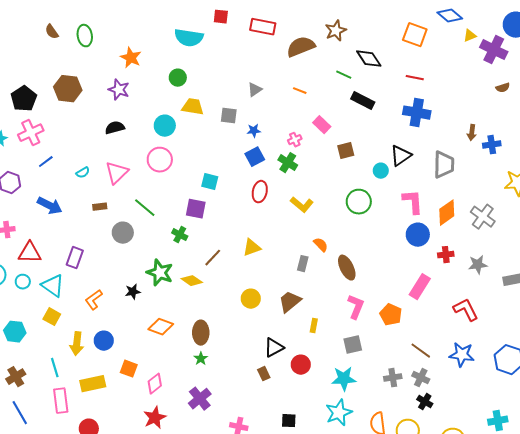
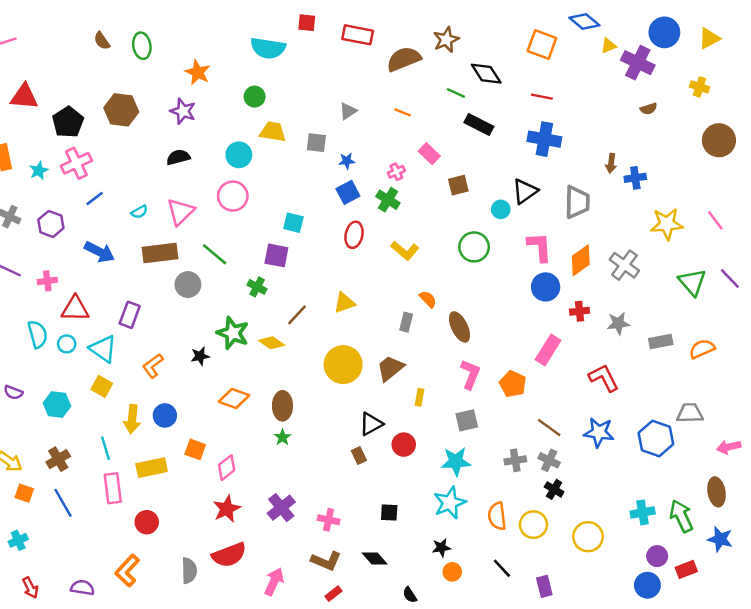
brown rectangle: (100, 207) -> (160, 253), size x2.0
yellow circle: (251, 299) -> (343, 365), size x1.6
purple cross: (200, 399) -> (281, 508), moved

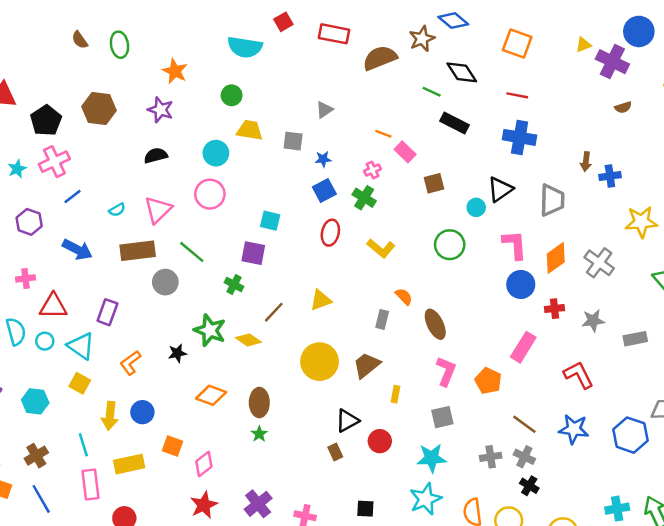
blue diamond: (584, 21) -> (453, 21), moved
red square: (307, 23) -> (283, 22), turned -36
orange line: (403, 112) -> (383, 134), moved

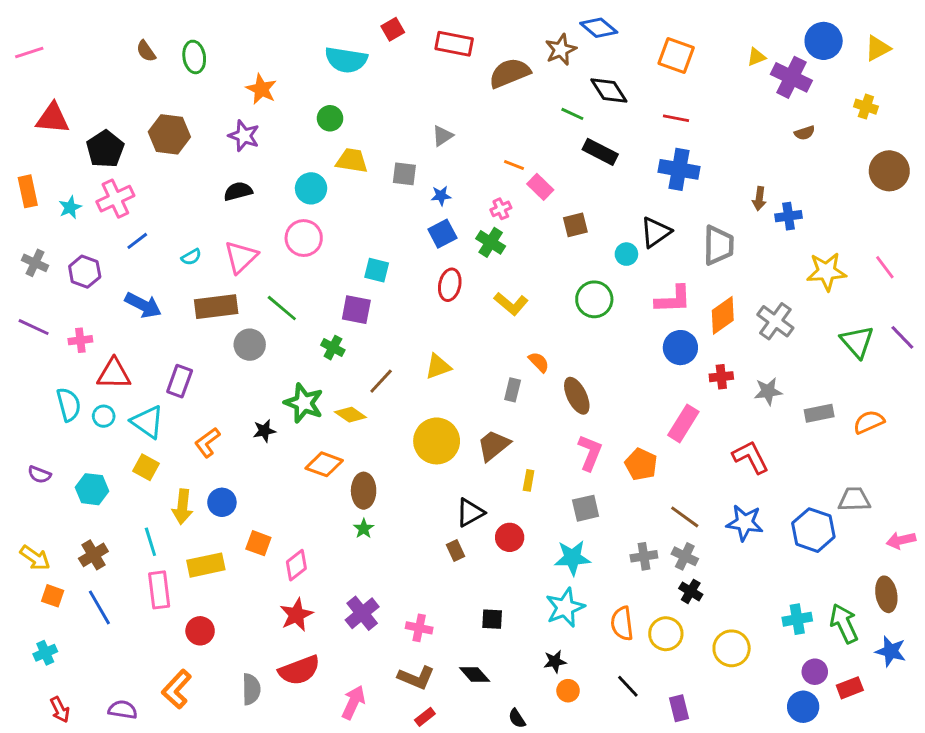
pink L-shape: (515, 245) -> (673, 299), turned 92
orange diamond: (211, 395) -> (324, 464), moved

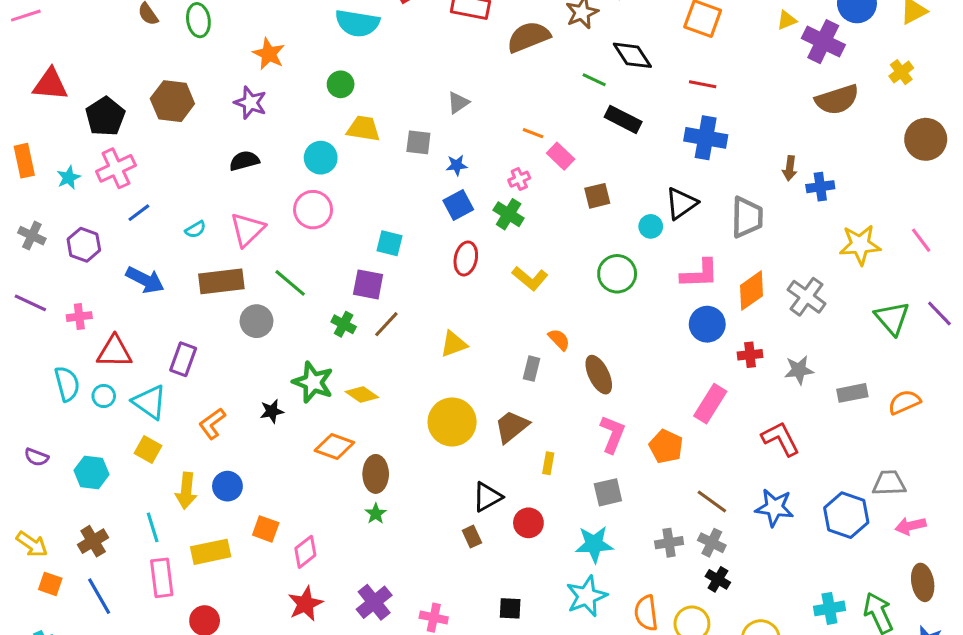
yellow cross: (866, 107) -> (901, 72), turned 35
brown semicircle: (805, 133) -> (837, 100), size x2.0
brown line: (381, 381) -> (386, 324), moved
pink arrow: (901, 540) -> (910, 526), moved

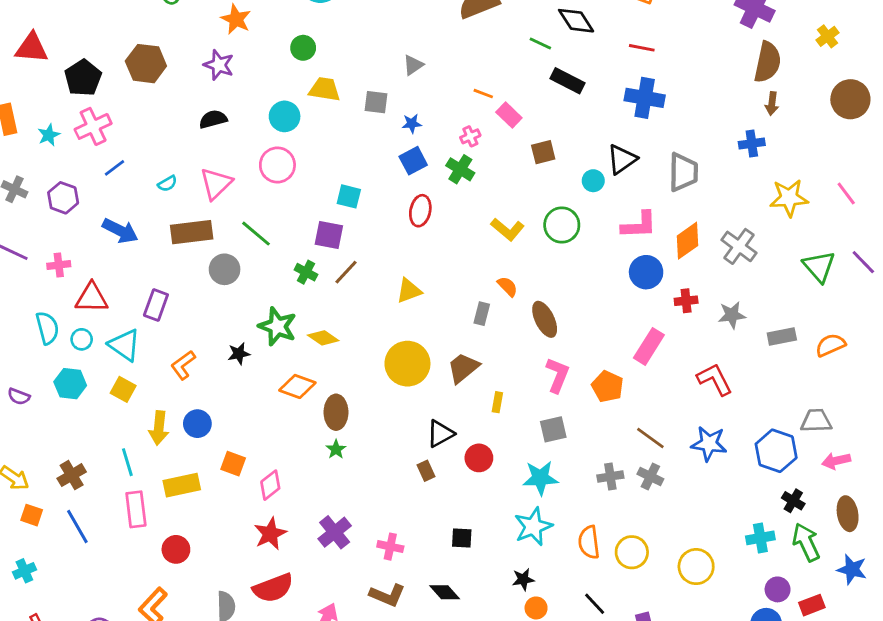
brown semicircle: (837, 100) -> (768, 62), turned -60
brown arrow: (790, 168) -> (772, 104), moved
yellow L-shape: (530, 278) -> (507, 229), moved
cyan hexagon: (91, 472) -> (70, 384), moved
black cross: (718, 579) -> (793, 501), moved

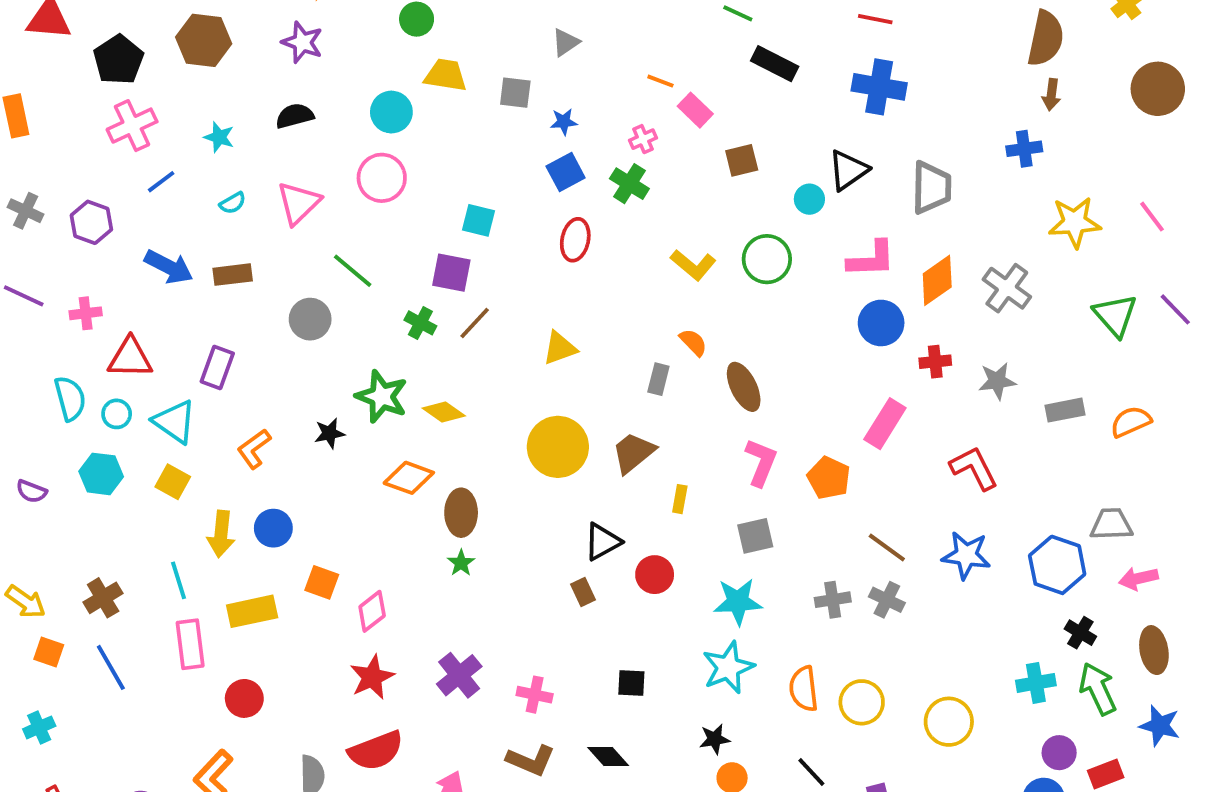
cyan star: (49, 135) -> (219, 137), moved, turned -30
brown rectangle: (192, 232) -> (233, 275), moved, size x0.7

